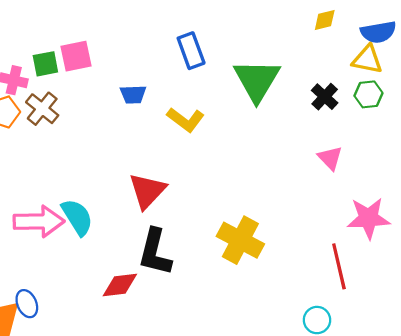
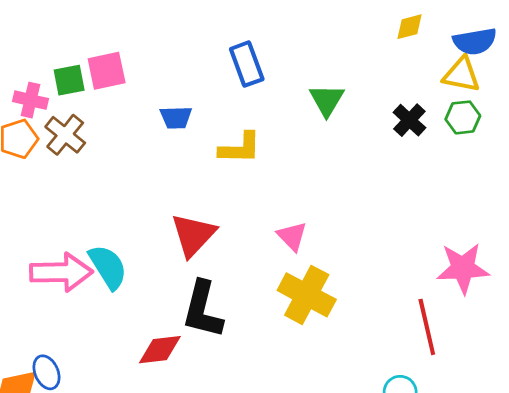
green triangle: (257, 80) -> (327, 100), size x0.6
yellow L-shape: (186, 120) -> (240, 148), turned -36
pink triangle: (330, 158) -> (292, 236), moved

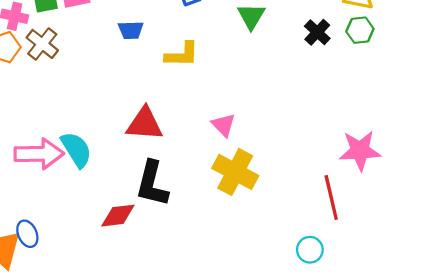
red triangle: (193, 235) -> (145, 124), turned 51

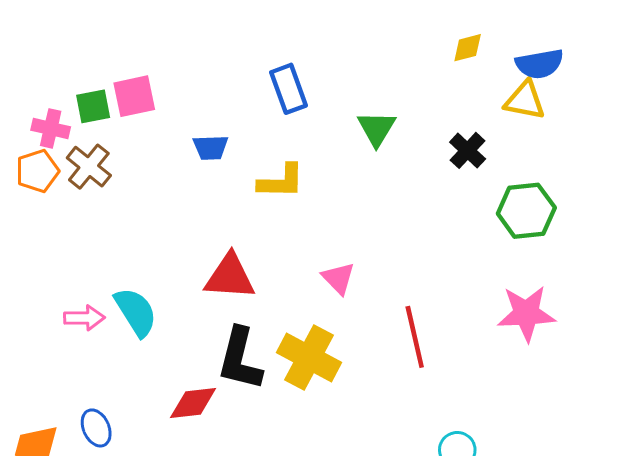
green hexagon: (360, 30) -> (526, 211), moved, size x1.5
pink arrow: (39, 154) -> (84, 318), size x0.6
yellow cross: (235, 172) -> (309, 357), moved
red line: (331, 197) -> (415, 337), moved
blue ellipse: (27, 234) -> (96, 428), moved

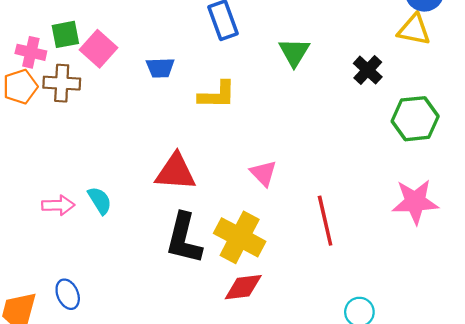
pink square: (134, 96) -> (98, 49), moved, turned -36
brown cross: (89, 167) -> (62, 83), turned -36
cyan semicircle: (136, 312) -> (100, 201), size x0.7
red diamond: (193, 403) -> (243, 287), moved

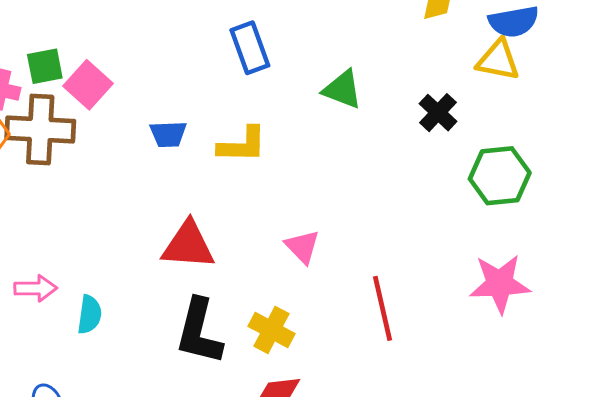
green triangle: (294, 52) -> (342, 89), turned -40
blue trapezoid: (160, 68) -> (168, 134), moved
brown cross: (62, 83) -> (40, 130), size x1.4
cyan semicircle: (100, 201) -> (90, 315), moved, turned 40
yellow cross: (240, 237) -> (272, 330), size x0.7

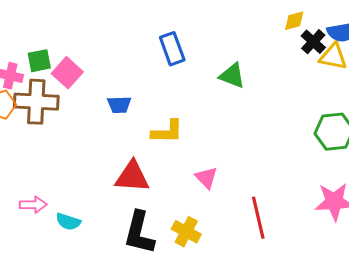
black cross: (438, 113) -> (313, 42), moved
yellow L-shape: (242, 145) -> (167, 132), moved
cyan semicircle: (90, 315) -> (68, 222), turned 100

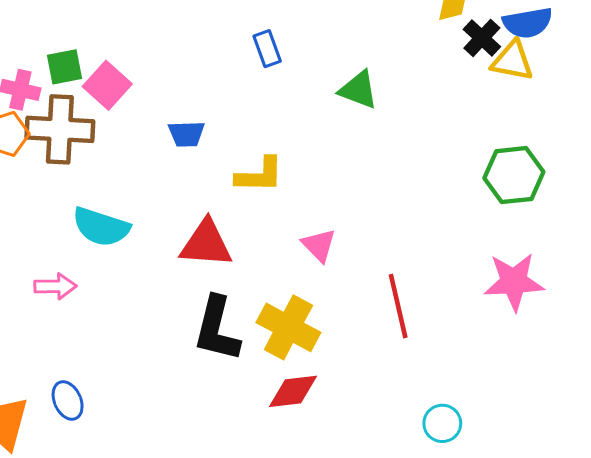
blue rectangle: (172, 49) -> (267, 49), size x0.7
cyan semicircle: (68, 222) -> (101, 227), moved, size x1.5
yellow cross: (186, 232) -> (288, 327), size x1.4

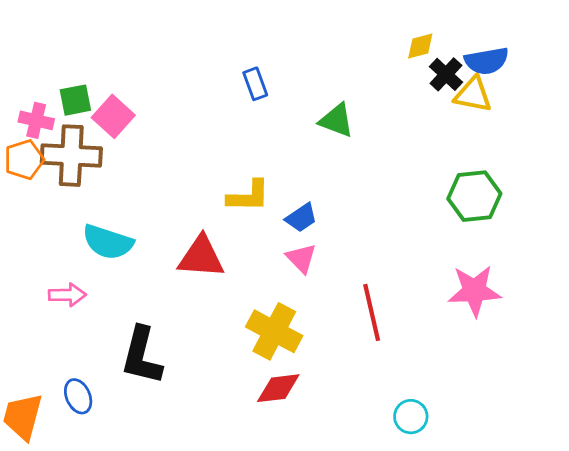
blue trapezoid: (186, 134) -> (301, 218), moved, turned -32
black L-shape: (217, 329) -> (142, 356), moved

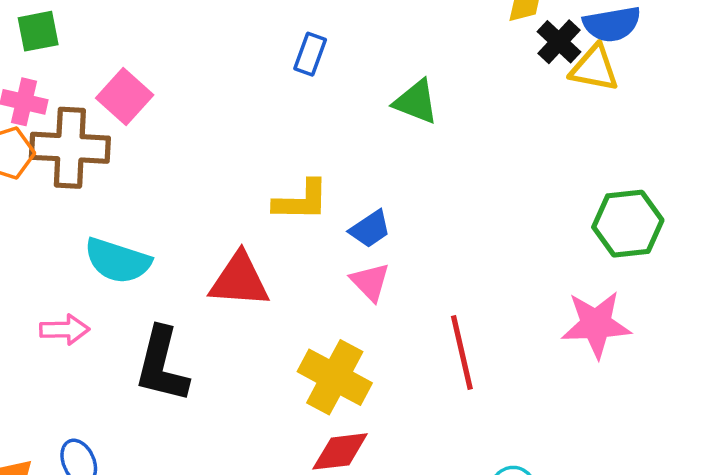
blue rectangle: (255, 84) -> (310, 54), turned 40
green square: (75, 100) -> (38, 31), moved
green hexagon: (474, 196) -> (628, 224), moved
black L-shape: (142, 356) -> (162, 365), moved

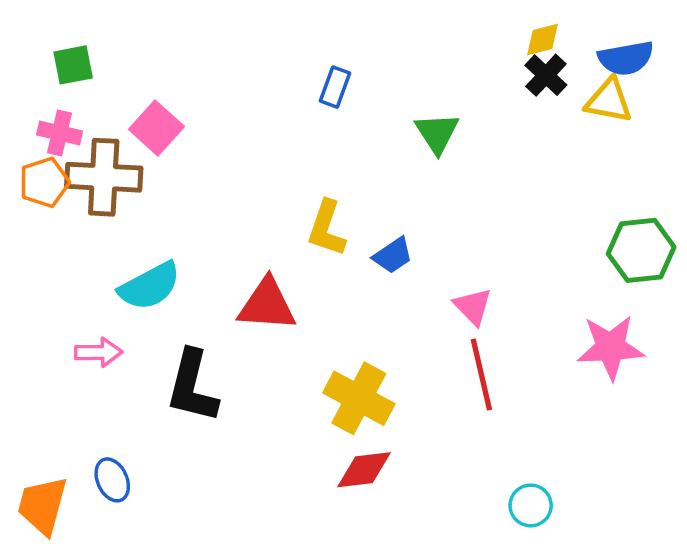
black cross: (559, 42) -> (546, 75), moved
green triangle: (416, 102) -> (437, 133), turned 36
yellow L-shape: (301, 201) -> (327, 228), turned 108
cyan semicircle: (118, 261) -> (150, 286), turned -46
pink triangle: (370, 282) -> (473, 306), moved

